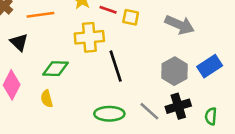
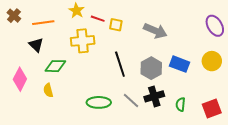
black triangle: (19, 42) -> (36, 45), moved
black line: (116, 66) -> (120, 64), moved
blue rectangle: (210, 66) -> (179, 64), turned 54

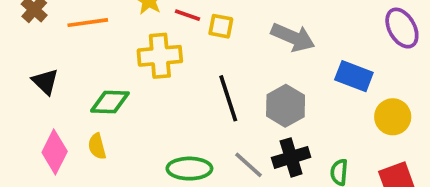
black triangle: (36, 45) -> (45, 82), moved
yellow circle: (212, 61) -> (393, 117), moved
blue rectangle: (179, 64) -> (354, 76), moved
pink diamond: (20, 79) -> (55, 152), moved

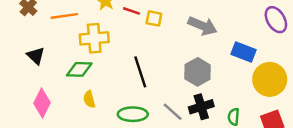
yellow cross: (160, 56) -> (94, 38), moved
black line: (228, 98) -> (140, 72), moved
yellow circle: (393, 117) -> (270, 79), size x1.4
yellow semicircle: (97, 146) -> (89, 99), moved

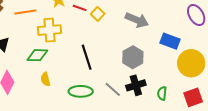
yellow square: (154, 18) -> (98, 14), turned 32

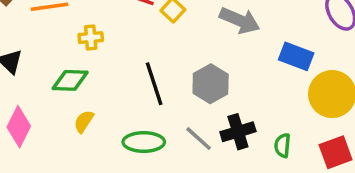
yellow cross: (49, 30) -> (91, 38), size x0.6
gray hexagon: (133, 57) -> (211, 84), moved
yellow semicircle: (45, 79) -> (84, 121), turned 48

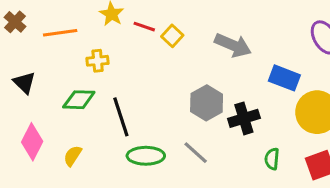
black line: (154, 84) -> (121, 117), moved
yellow semicircle: (84, 121) -> (73, 156), moved
black cross: (238, 132) -> (244, 118), moved

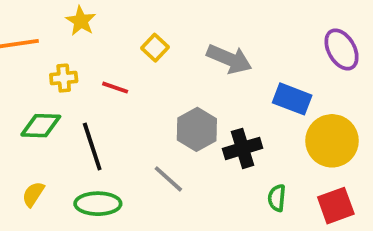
red line: (144, 27) -> (115, 88), moved
gray line: (196, 153) -> (168, 179), moved
green ellipse: (146, 156) -> (98, 204), moved

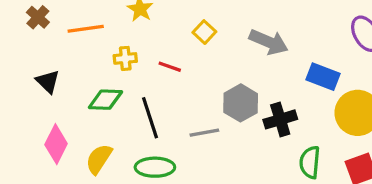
gray line: (168, 179) -> (204, 133), moved, turned -52
yellow semicircle: (33, 194) -> (99, 159), size x1.4
green semicircle: (277, 198) -> (310, 162), size x1.4

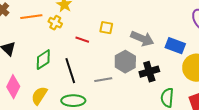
yellow square: (204, 32) -> (106, 28), moved, turned -32
gray arrow: (269, 42) -> (142, 39), moved
yellow cross: (125, 58) -> (55, 23), moved, turned 32
green diamond: (105, 100) -> (43, 60), turned -35

